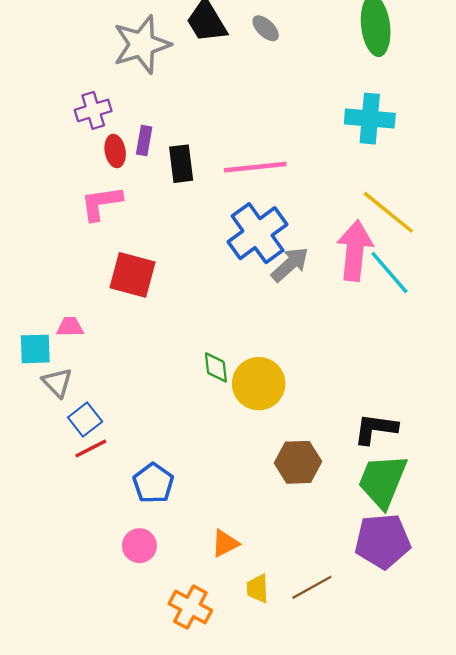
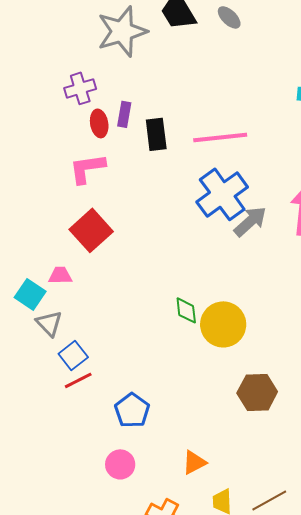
red square: (132, 275) -> (91, 230), moved, turned 33
cyan square: (35, 349) -> (30, 294), turned 36

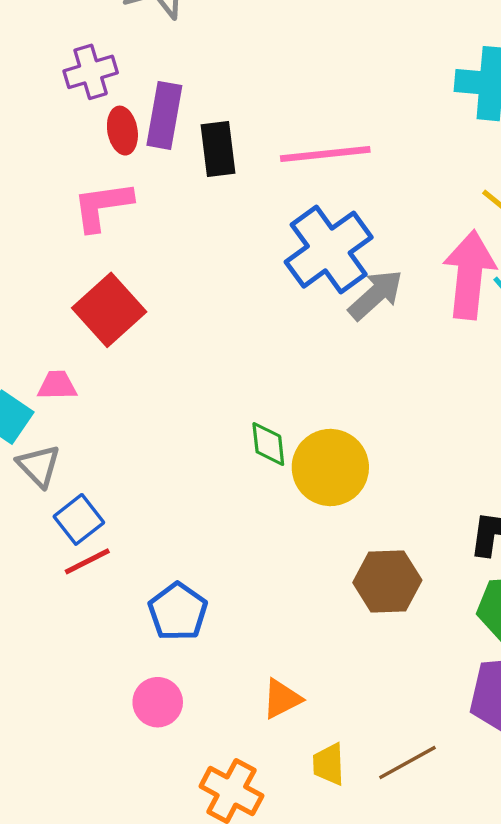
purple rectangle: (124, 114) -> (164, 115), size x1.5

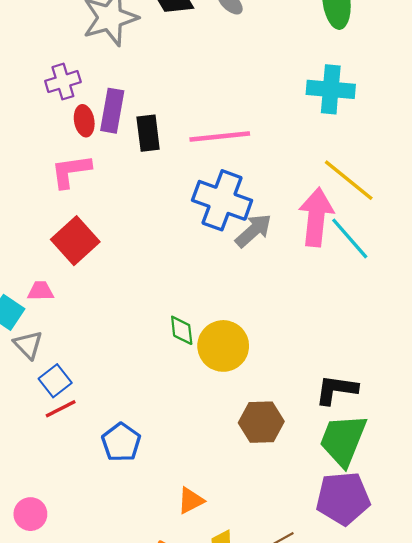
blue cross: (329, 250) -> (222, 200), turned -34
pink circle: (158, 702) -> (30, 514), moved

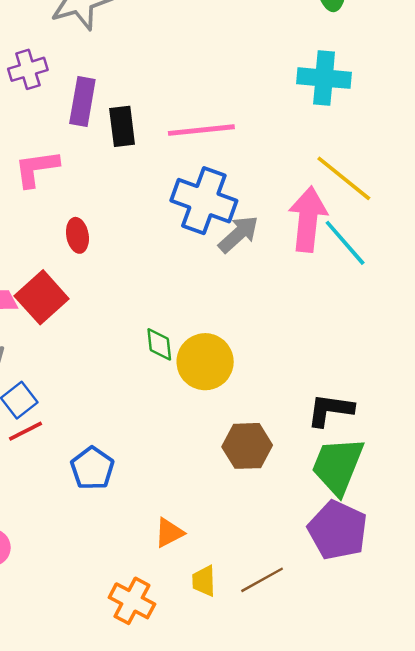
red ellipse: (84, 121) -> (77, 235), moved
red square: (75, 241) -> (42, 297), moved
purple pentagon: (343, 498) -> (338, 530), turned 30

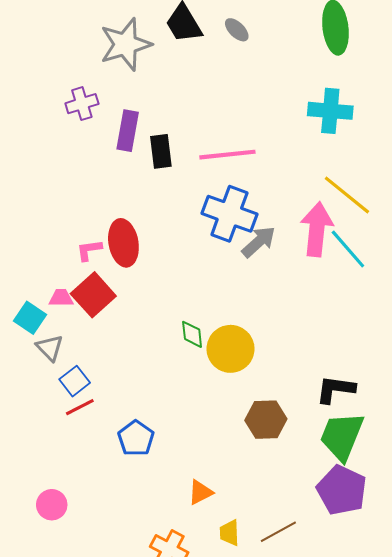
pink L-shape: (37, 168) -> (89, 250), moved, size x0.7
red ellipse: (77, 235) -> (123, 243), size x1.6

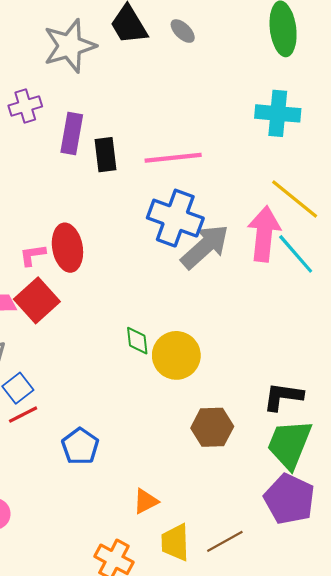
gray arrow: (259, 242) -> (205, 247), size x1.4
yellow trapezoid: (229, 533) -> (175, 542), size x1.4

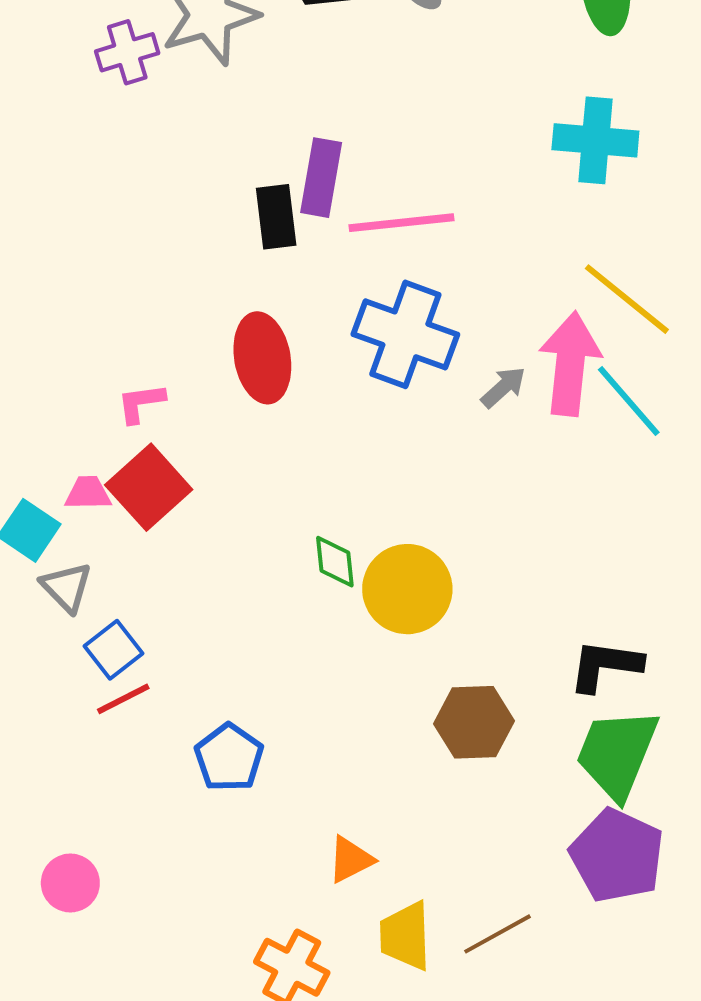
purple cross: (25, 106) -> (127, 52), moved
purple rectangle: (72, 134) -> (321, 178), moved
gray arrow: (205, 247) -> (503, 387), moved, size x0.5
red ellipse: (67, 248) -> (262, 358), moved

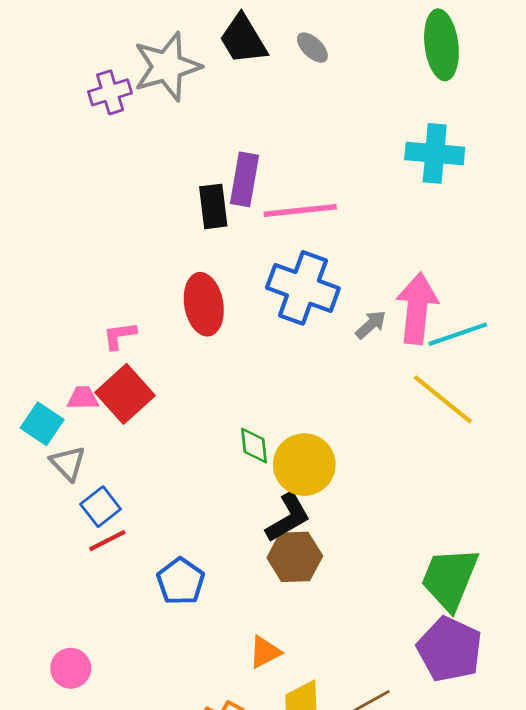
yellow line: (627, 299) -> (443, 399), moved
cyan line: (629, 401) -> (458, 334), turned -68
black L-shape: (605, 666) -> (288, 518), moved, turned 142
brown hexagon: (474, 722) -> (295, 557), moved

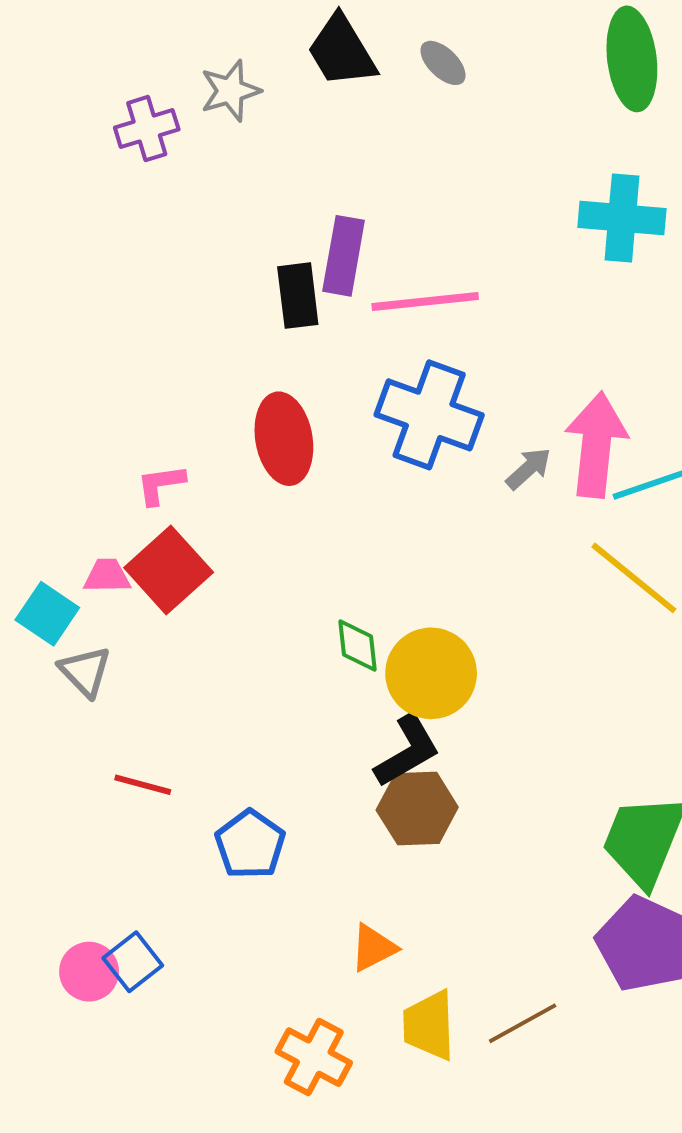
gray star: (167, 67) -> (230, 91), size x0.6
blue square: (101, 507) -> (133, 962), moved
red line: (107, 541) -> (143, 785), turned 42

